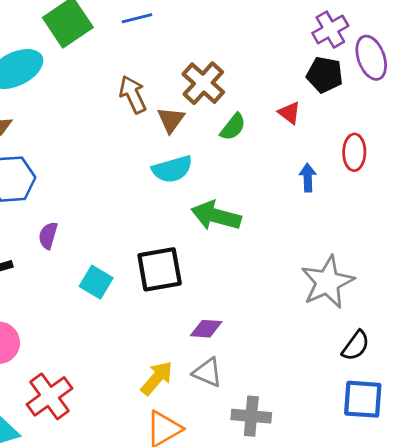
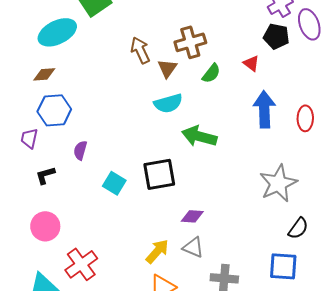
brown cross: (203, 83) -> (190, 42), turned 32
red ellipse: (354, 152) -> (305, 118), moved
blue arrow: (308, 178) -> (264, 109), size x1.8
blue square: (363, 399) -> (283, 266), moved

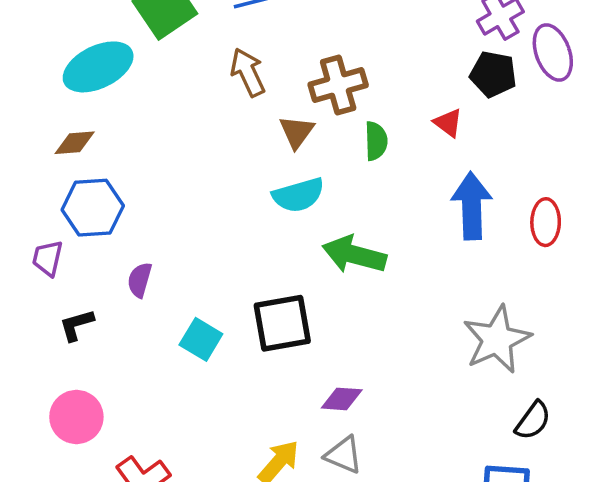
brown arrow: (140, 50) -> (248, 72), moved
green semicircle: (211, 73) -> (376, 141), turned -40

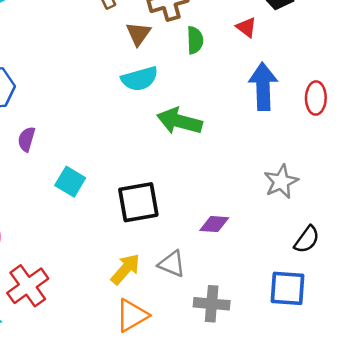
black square: (282, 323) -> (138, 202), moved
gray star: (497, 339) -> (281, 182), size x0.7
purple diamond: (342, 399) -> (214, 224), moved

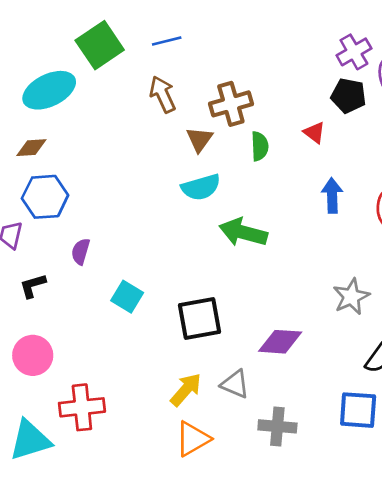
blue arrow: (263, 86) -> (332, 195), size x0.7
purple diamond: (214, 224) -> (280, 342), size x1.4
red cross: (28, 286) -> (82, 407), turned 30

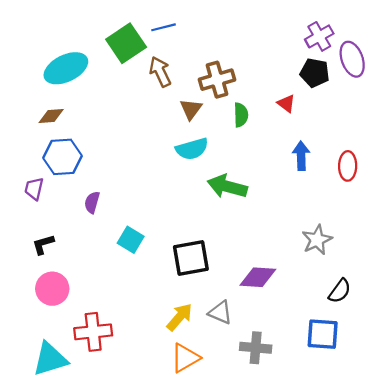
green square: (100, 45) -> (126, 43), moved
black L-shape: (33, 286) -> (43, 244), moved

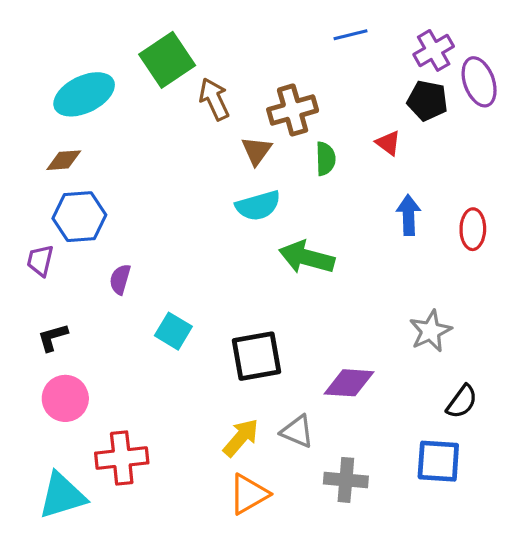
blue line: (164, 27) -> (351, 35), moved

